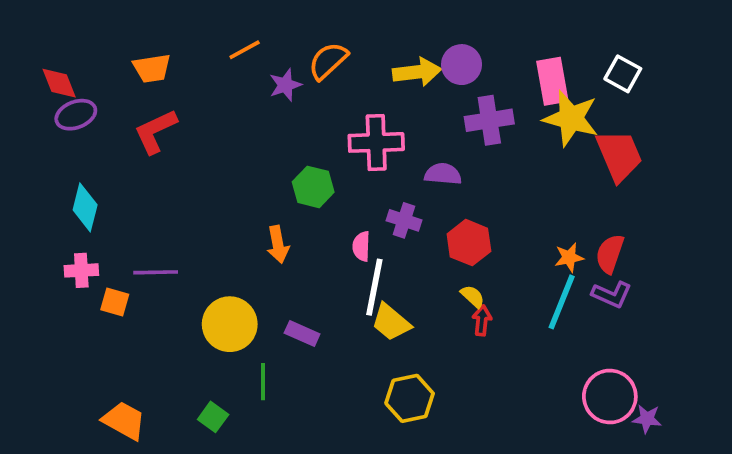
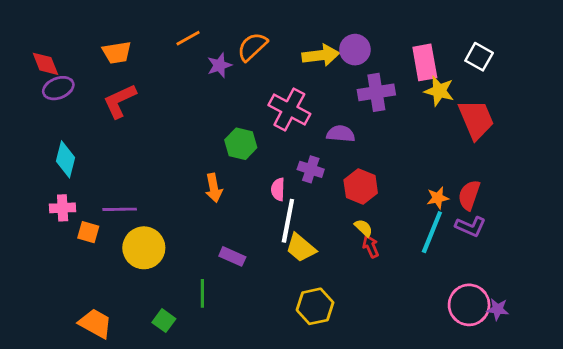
yellow star: (571, 118) -> (439, 91), size x0.7
pink cross: (376, 142) -> (289, 109), turned 30
red arrow: (482, 320) -> (371, 246), turned -30
yellow circle: (230, 324) -> (144, 248), moved
purple star: (647, 419) -> (498, 309), moved

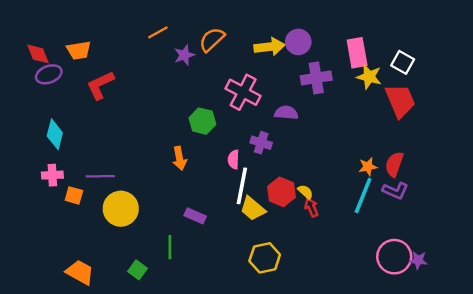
orange trapezoid: (117, 52) -> (79, 50), moved
white square: (479, 57) -> (403, 62), moved
red hexagon: (361, 186) -> (281, 192), moved

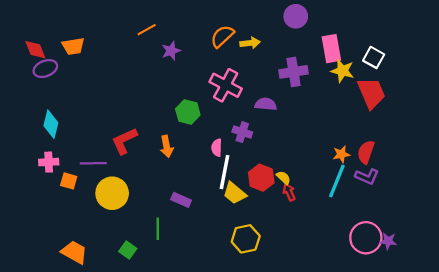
orange semicircle: (212, 40) -> (222, 36), moved
purple circle: (298, 42) -> (296, 16), moved
yellow arrow: (269, 47) -> (250, 43), size x0.7
red L-shape: (100, 85) -> (124, 141), moved

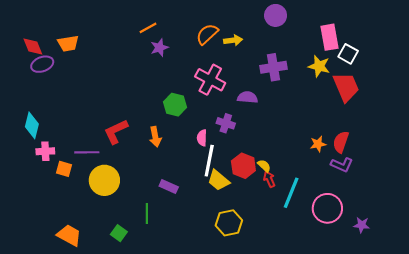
orange line: (147, 30) -> (148, 28), moved
pink rectangle: (331, 49) -> (329, 37), moved
cyan diamond: (51, 124) -> (32, 125), moved
cyan line: (337, 181) -> (291, 193), moved
pink circle: (366, 238) -> (327, 208), moved

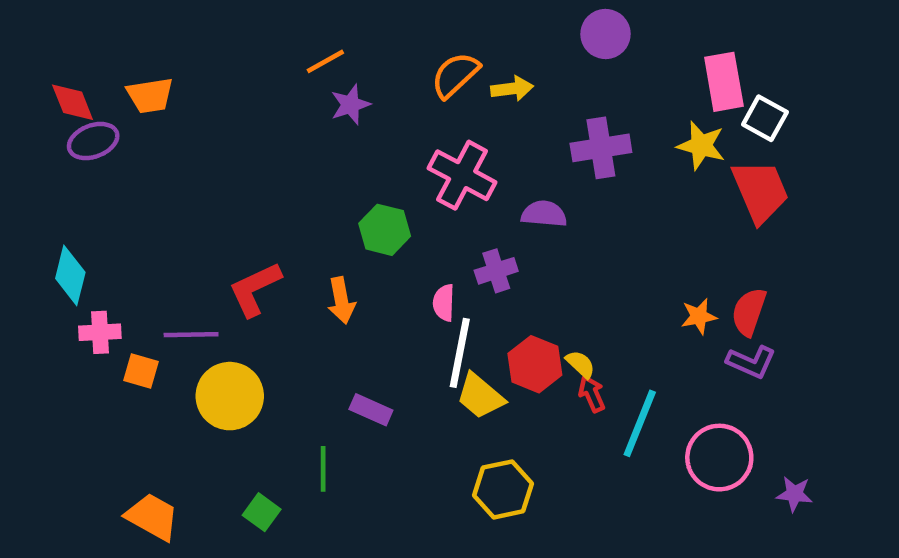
purple cross: (226, 123) -> (496, 271), turned -36

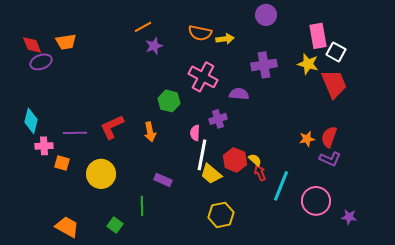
orange semicircle: (455, 75) -> (200, 33), turned -125
purple line: (191, 335) -> (75, 133), moved

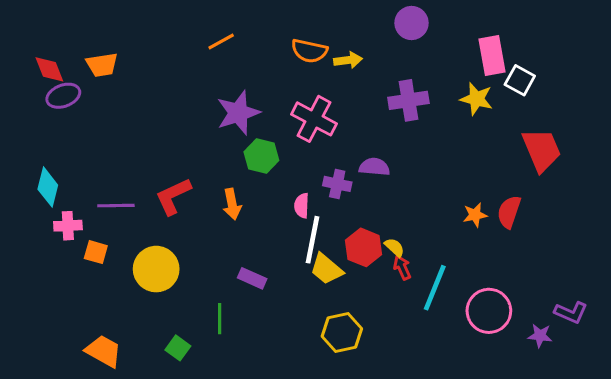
purple star: (154, 46) -> (238, 113), moved, size x1.6
red trapezoid: (334, 84) -> (542, 150), moved
purple semicircle: (239, 94) -> (374, 167), moved
purple cross: (218, 119) -> (337, 184), turned 30
purple L-shape: (330, 159) -> (571, 312), moved

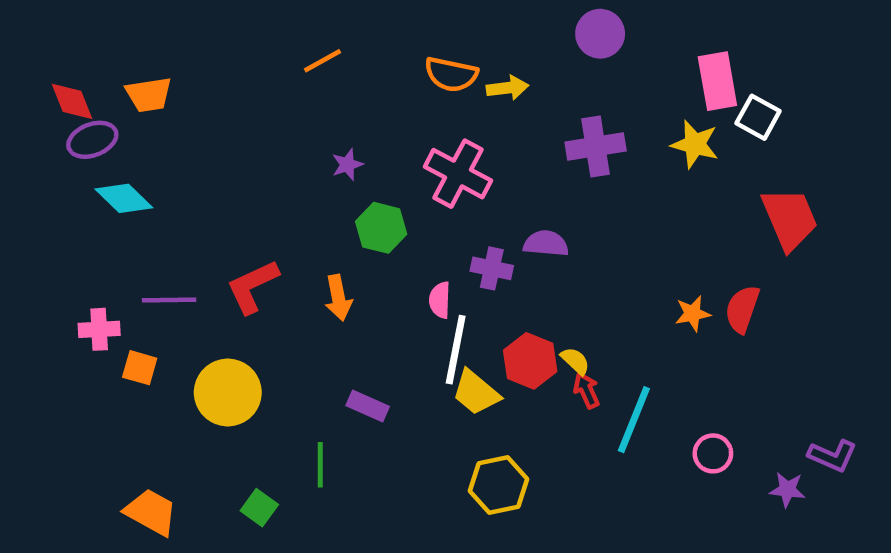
purple star: (238, 113) -> (347, 165), size x0.5
cyan diamond: (48, 187) -> (124, 198), moved, turned -60
pink circle: (489, 311) -> (713, 453), size x0.6

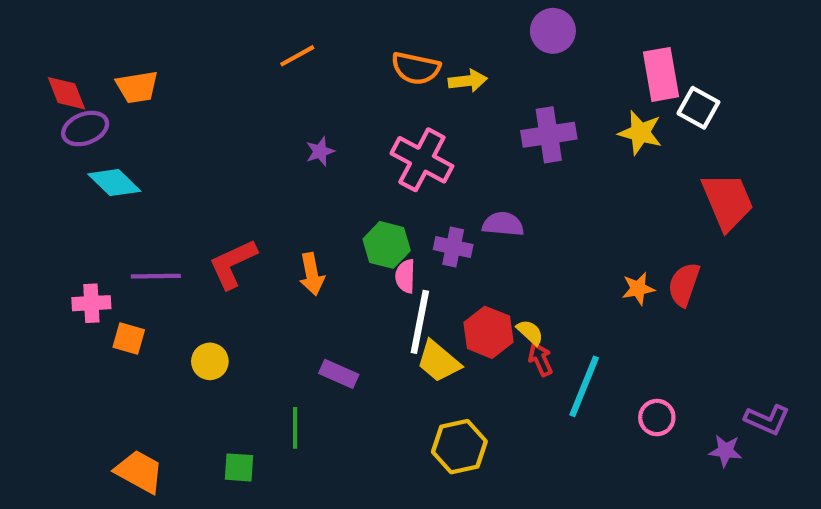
green hexagon: (381, 228) -> (387, 245), moved
yellow circle: (228, 393) -> (210, 361), size x0.6
green square: (259, 508) -> (239, 467), turned -32

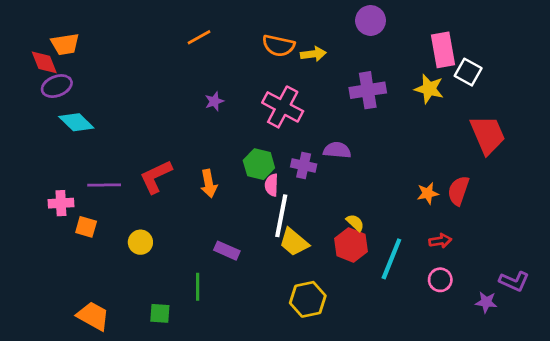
orange trapezoid: (137, 87) -> (65, 44), moved
red hexagon: (488, 332) -> (351, 245), moved
red arrow: (540, 359) -> (440, 241), moved, turned 105

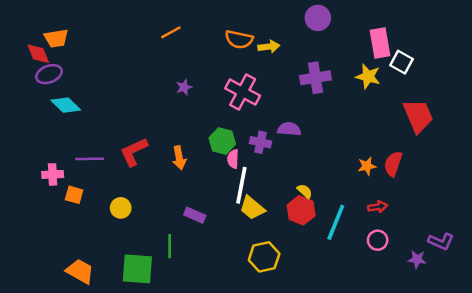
green square: (160, 313) -> (137, 269), size x1.8

